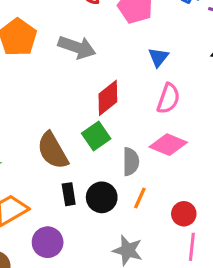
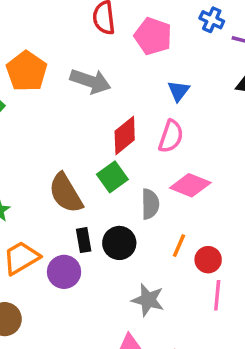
pink semicircle: (168, 98) -> (171, 136), moved
orange line: (140, 198) -> (179, 246), moved
purple circle: (48, 242) -> (64, 272), moved

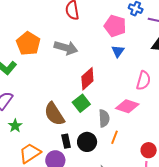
pink pentagon: (153, 36) -> (115, 26), moved
pink semicircle: (171, 136) -> (143, 81), moved
orange line: (179, 246) -> (115, 137), moved
red circle: (208, 260) -> (149, 150), moved

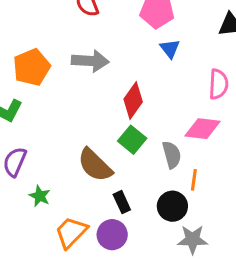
orange pentagon: (28, 44) -> (32, 67), turned 30
black circle: (87, 142) -> (172, 206), moved

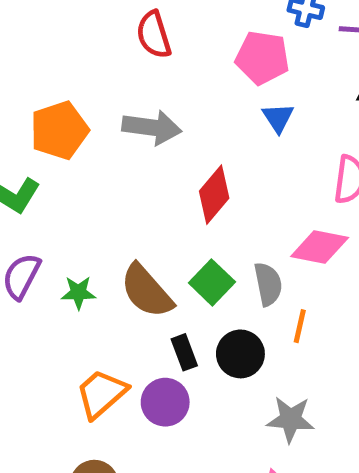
green square: (132, 140) -> (212, 282), moved
green star: (40, 196) -> (78, 293), moved, turned -30
black circle: (172, 206) -> (240, 354), moved

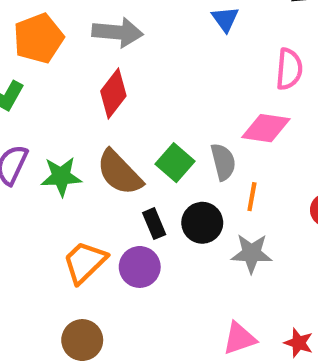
red diamond: (214, 195) -> (113, 94), moved
green star: (78, 293) -> (61, 177), size x1.4
gray star: (291, 419) -> (252, 253), moved

